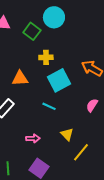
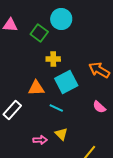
orange triangle: (20, 78) -> (36, 88), moved
pink semicircle: (92, 105) -> (99, 107), turned -80
yellow triangle: (67, 134) -> (61, 134), moved

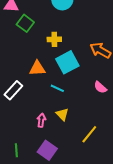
green square: (39, 33) -> (25, 23), moved
pink arrow: (40, 140) -> (41, 120), turned -80

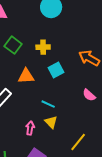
green square: (25, 23) -> (13, 45), moved
cyan square: (67, 62) -> (56, 70), size x0.7
cyan line: (57, 88) -> (48, 104), moved

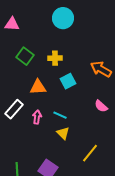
pink arrow: (30, 128) -> (37, 117), moved

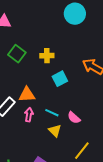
cyan circle: (63, 18) -> (75, 14), moved
orange triangle: (38, 87) -> (27, 95), moved
pink semicircle: (101, 106) -> (74, 118), moved

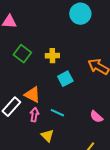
orange triangle: (27, 95) -> (32, 95), turned 30
pink semicircle: (74, 118) -> (96, 117), moved
yellow triangle: (55, 131) -> (47, 136), moved

